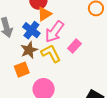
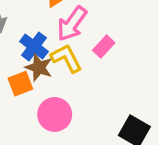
blue cross: (31, 30) -> (34, 47), moved
brown star: (29, 50) -> (39, 67), moved, turned -30

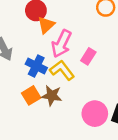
brown star: (39, 67) -> (52, 96), moved
pink circle: (55, 114) -> (95, 114), moved

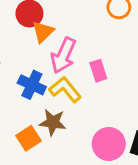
pink rectangle: (88, 56) -> (98, 71), turned -49
orange square: (31, 95) -> (29, 138), moved

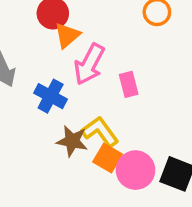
yellow L-shape: (65, 89) -> (100, 132), moved
orange square: (29, 138) -> (108, 158), moved, turned -30

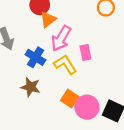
yellow L-shape: (100, 132) -> (65, 64), moved
brown star: (72, 141) -> (31, 87), moved

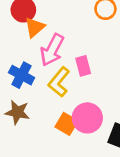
yellow L-shape: (65, 64) -> (59, 82), turned -105
pink circle: (87, 107) -> (87, 118), moved

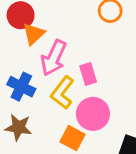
pink circle: (87, 118) -> (93, 114), moved

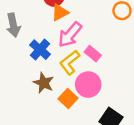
pink rectangle: (88, 74) -> (93, 54), turned -49
brown star: (18, 127) -> (44, 83), moved

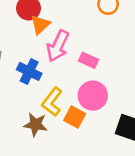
yellow L-shape: (70, 62) -> (52, 102), moved
brown star: (44, 83) -> (36, 124), moved

